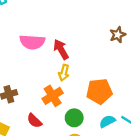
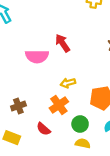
red arrow: (61, 49) -> (63, 43), moved
yellow arrow: (64, 73) -> (68, 83), turned 64

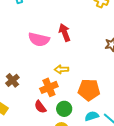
brown cross: (18, 106) -> (12, 80), turned -32
red semicircle: (43, 129) -> (40, 107), moved

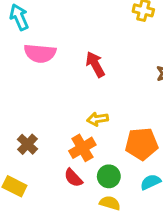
pink semicircle: (39, 39) -> (40, 53), moved

